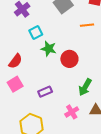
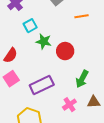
purple rectangle: (45, 92) -> (42, 85), size x1.6

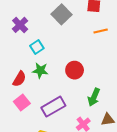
orange line: (81, 16) -> (101, 31), moved
green star: (44, 41) -> (40, 71), moved

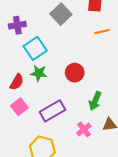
purple cross: (20, 25) -> (17, 25), turned 35
cyan square: (37, 47) -> (35, 48), size x1.5

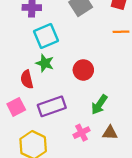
red semicircle: (17, 82) -> (27, 79), moved, turned 126
pink square: (19, 107) -> (16, 107), moved

